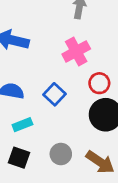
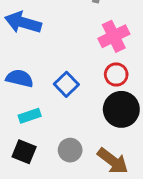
pink cross: (76, 52) -> (114, 36), moved

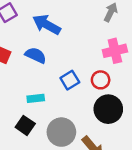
red circle: (116, 74) -> (101, 80), moved
blue semicircle: (20, 78) -> (36, 55), moved
gray circle: (70, 150) -> (61, 132), size x1.5

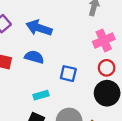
blue square: (70, 80) -> (68, 74), turned -35
red circle: (101, 80) -> (107, 68), moved

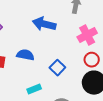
blue arrow: (39, 28) -> (44, 24), moved
blue square: (68, 74) -> (57, 68), turned 35

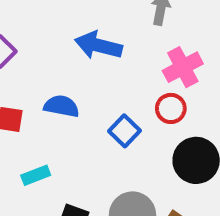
red circle: (92, 60) -> (171, 108), moved
cyan rectangle: (34, 89) -> (36, 175), moved

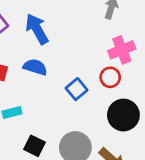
blue arrow: (98, 45) -> (37, 29), moved, turned 40

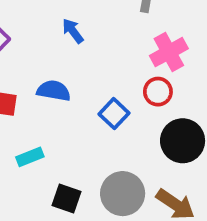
blue arrow: (37, 29) -> (73, 31), moved, size x0.6

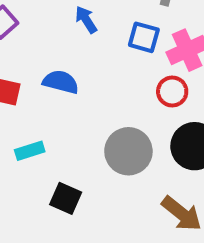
blue square: (114, 114) -> (144, 37), moved, turned -32
gray circle: (123, 194) -> (128, 151), moved

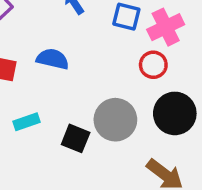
black square: (66, 198) -> (76, 138), moved

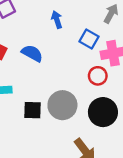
black square: (76, 138) -> (33, 110), turned -36

